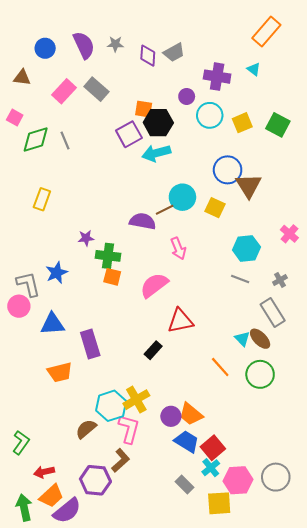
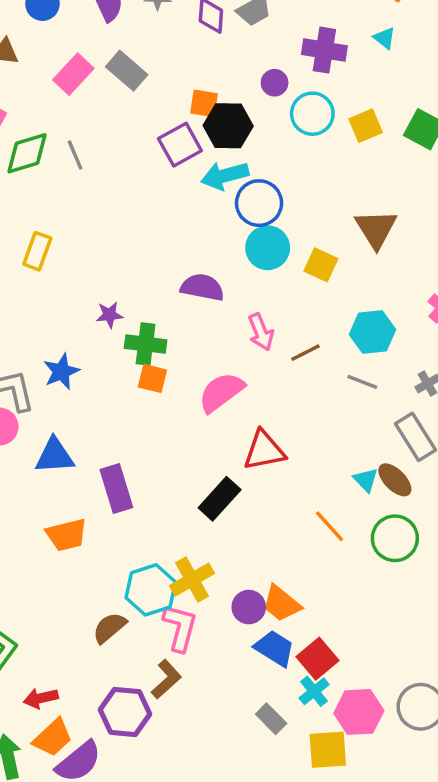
blue circle: (228, 170) -> (259, 203), moved
brown line: (165, 210) -> (305, 353), moved
black rectangle: (153, 350) -> (220, 499), size x1.4

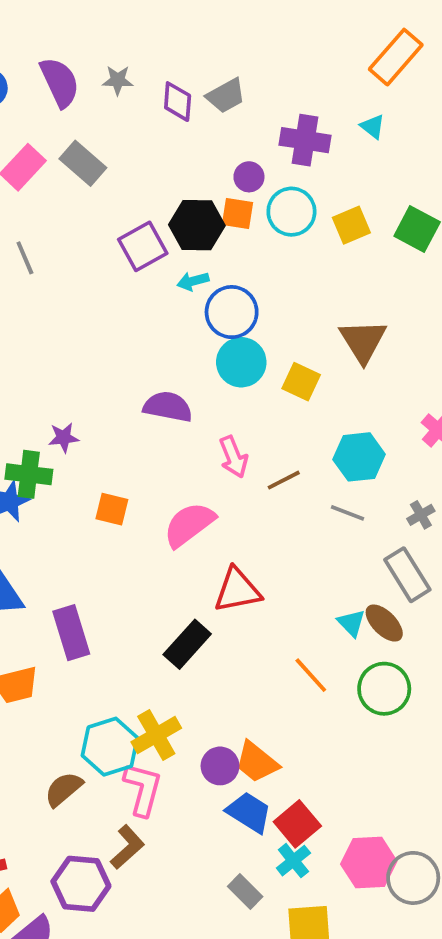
orange square: (204, 103) -> (237, 214), moved
cyan arrow: (225, 176) -> (193, 281), size x0.6
green cross: (146, 344) -> (29, 474), moved
pink hexagon: (359, 712) -> (369, 863), moved

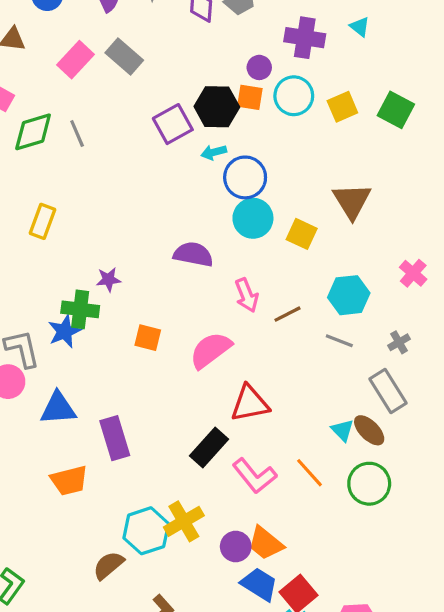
pink L-shape: (143, 789) -> (255, 476), moved, turned 126

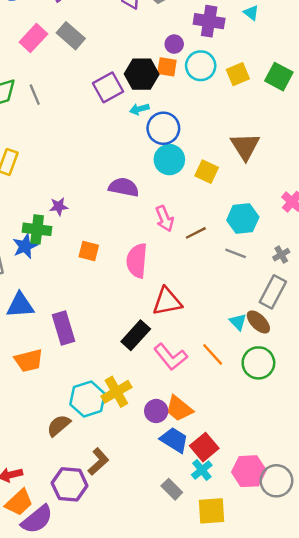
pink semicircle: (211, 350) -> (137, 261), turned -48
gray rectangle: (388, 391) -> (273, 292), turned 60

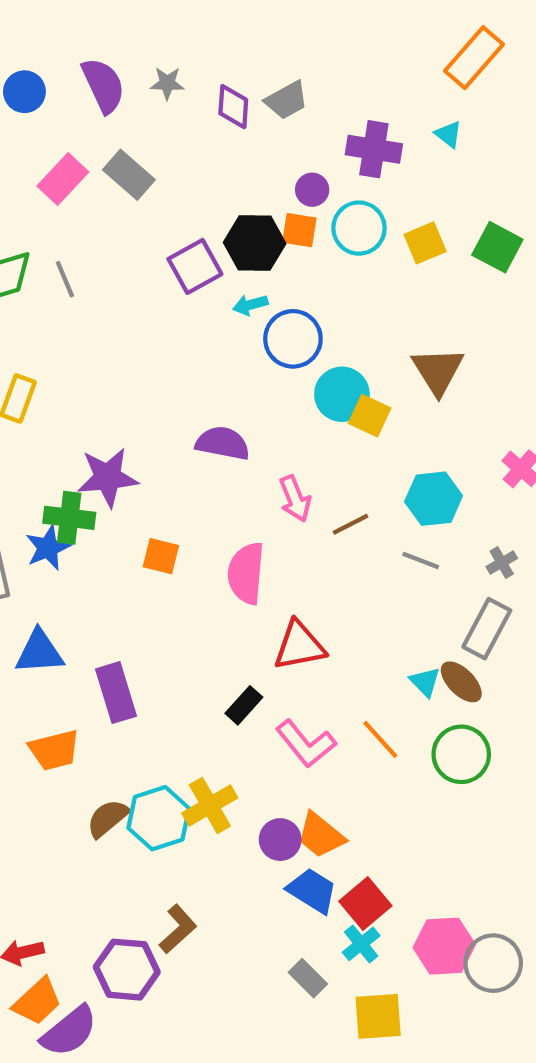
cyan circle: (169, 160) -> (342, 394), moved
purple star: (59, 206) -> (108, 477), size x1.8
black rectangle: (136, 335) -> (244, 705), size x0.7
brown semicircle: (59, 425) -> (108, 818), moved

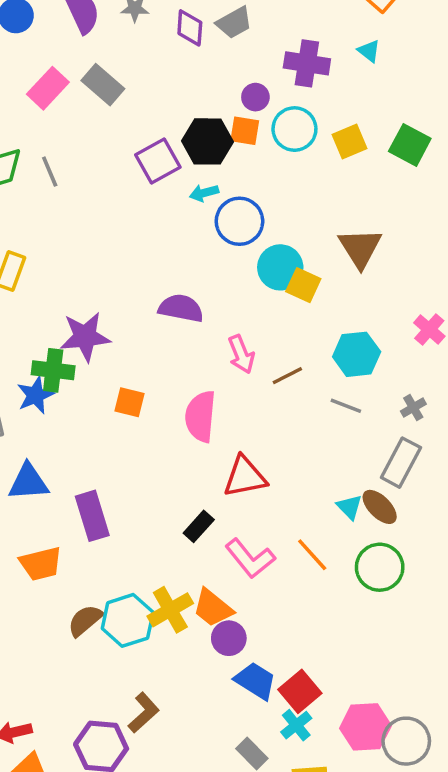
orange trapezoid: (321, 835) -> (213, 608), moved

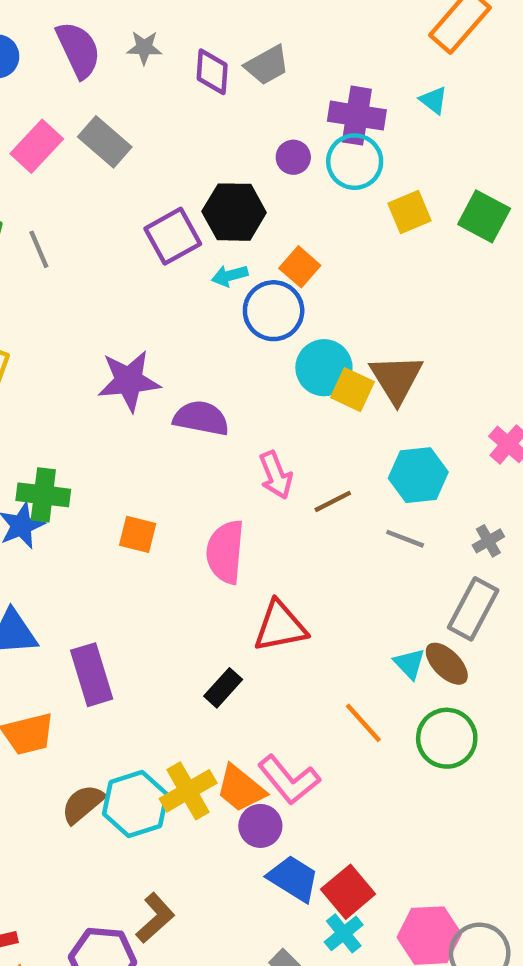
cyan circle: (294, 129) -> (355, 162), moved
orange square: (245, 131) -> (300, 267), moved, turned 32
brown triangle: (360, 248) -> (396, 379), moved
purple star: (85, 337) -> (129, 381), moved
pink L-shape: (250, 558) -> (289, 780), moved

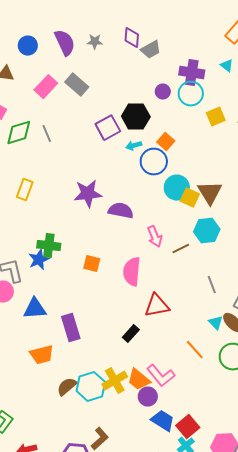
purple diamond: (212, 72) -> (132, 38), moved
cyan hexagon: (418, 475) -> (207, 231), moved
gray line: (405, 539) -> (212, 285), moved, turned 48

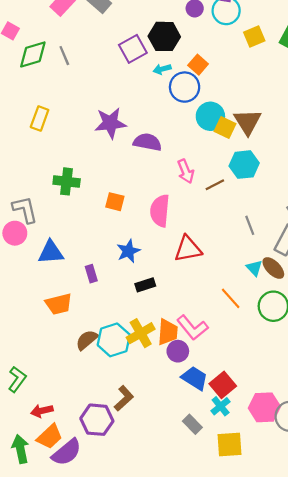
blue star: (39, 260) -> (128, 251), moved
purple rectangle: (71, 328) -> (91, 274), size x0.6
black rectangle: (131, 334) -> (145, 285), moved, turned 30
orange trapezoid: (139, 380) -> (168, 332), turned -125

